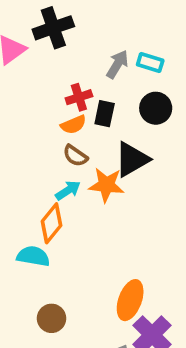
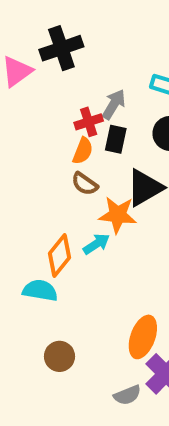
gray arrow: (117, 64) -> (114, 104), moved
orange semicircle: (73, 125) -> (83, 151), turned -45
cyan arrow: (68, 190) -> (96, 244), moved

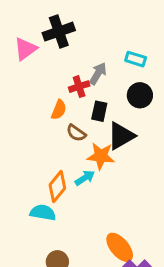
black rectangle: (116, 139) -> (99, 111), moved
orange semicircle: (83, 151) -> (59, 110), moved
orange ellipse: (143, 337) -> (120, 247), turned -60

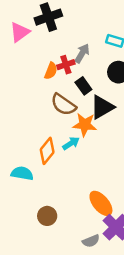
orange semicircle: (59, 110) -> (51, 71), moved
black rectangle: (99, 111) -> (83, 86), turned -48
brown semicircle: (76, 133) -> (63, 105), size x1.5
cyan semicircle: (43, 213) -> (22, 173), moved

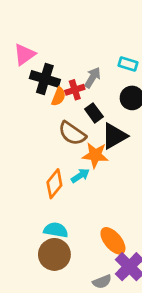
black cross: (48, 17) -> (45, 79), moved, turned 36
cyan semicircle: (22, 173) -> (56, 230), moved
brown circle: (47, 216) -> (54, 254), size x1.5

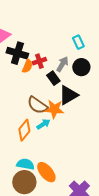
cyan rectangle: (128, 64) -> (78, 42), turned 48
gray arrow: (93, 78) -> (62, 64), moved
brown semicircle: (72, 133) -> (37, 105), moved
orange ellipse: (113, 241) -> (46, 172), moved

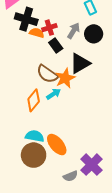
orange semicircle: (27, 66) -> (37, 33), turned -96
black rectangle: (53, 78) -> (56, 45), moved
orange star: (54, 109) -> (65, 78), turned -30

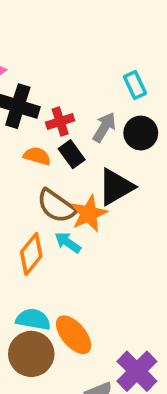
orange semicircle: (37, 33) -> (37, 156), moved
cyan arrow: (54, 94) -> (68, 243), turned -112

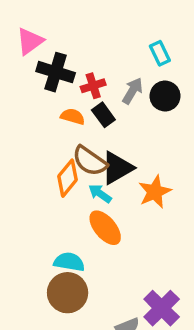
black triangle: (116, 187) -> (117, 168), moved
orange star: (89, 214) -> (155, 192), moved
orange diamond: (31, 254) -> (68, 178), moved
orange ellipse: (74, 335) -> (105, 228), moved

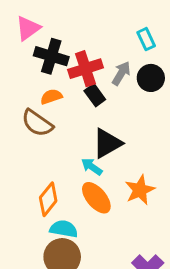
red cross: (93, 86) -> (85, 69), size x1.5
orange semicircle: (73, 117) -> (51, 97), moved, turned -35
brown semicircle: (90, 161) -> (37, 123), moved
orange diamond: (68, 178) -> (48, 199), moved
orange star: (155, 192) -> (140, 190), moved

